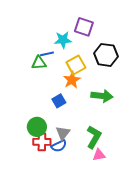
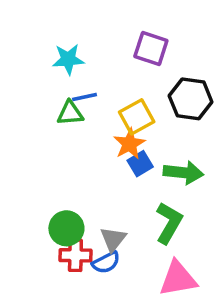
cyan star: (63, 40) -> (68, 59), moved
blue square: (59, 101) -> (140, 164), moved
green L-shape: (94, 137) -> (169, 223), moved
pink triangle: (99, 155) -> (178, 279), size x1.6

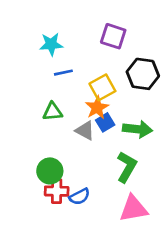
green triangle: (70, 113) -> (53, 112), moved
gray triangle: (113, 239) -> (85, 131), moved, turned -40

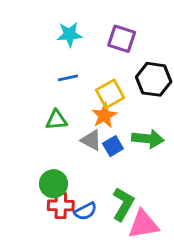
cyan star: (51, 44) -> (69, 34), moved
blue square: (105, 122) -> (113, 146), moved
green L-shape: (127, 167) -> (123, 204), moved

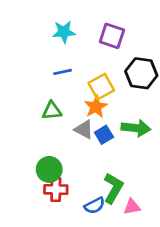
blue semicircle: (85, 211) -> (95, 206), moved
pink triangle: (143, 224) -> (132, 207), size x0.6

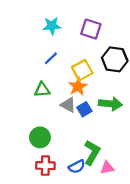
blue line: (63, 72) -> (51, 58), turned -32
red cross: (56, 189) -> (45, 166), moved

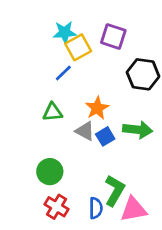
yellow square: (82, 70) -> (78, 47), moved
red cross: (45, 166) -> (57, 207), turned 30
blue semicircle: (77, 167) -> (96, 208), turned -63
pink triangle: (107, 168) -> (134, 209), size x1.5

